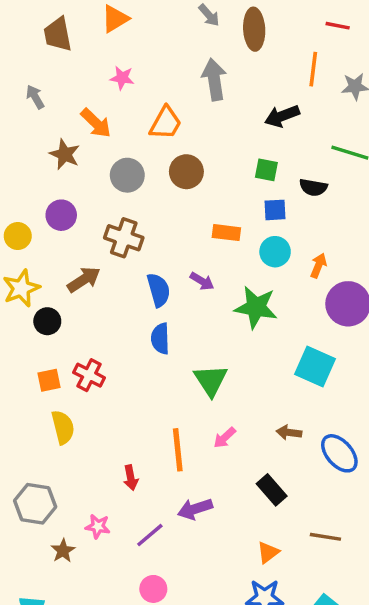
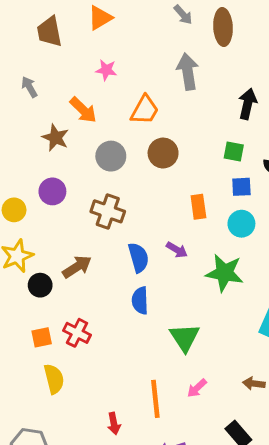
black arrow: (282, 116) -> (248, 104), turned 124
orange rectangle: (226, 233) -> (198, 207), turned 75
brown arrow: (84, 279) -> (77, 267), moved

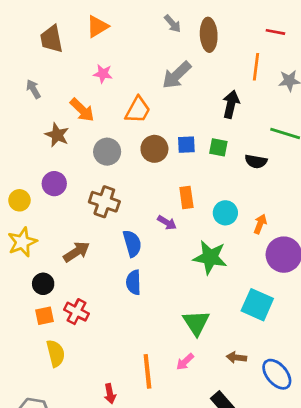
gray arrow: (188, 72) -> (177, 75), turned -124
blue square: (241, 187) -> (186, 145), moved
purple arrow: (177, 250) -> (167, 223), moved
black circle: (40, 285) -> (43, 284), moved
green triangle: (185, 337) -> (196, 323), moved

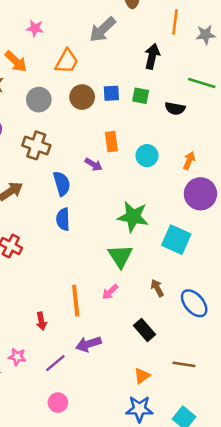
orange arrow: (260, 224) -> (189, 161), moved
green star: (210, 257) -> (133, 217), moved
brown arrow: (236, 358) -> (157, 288), turned 54

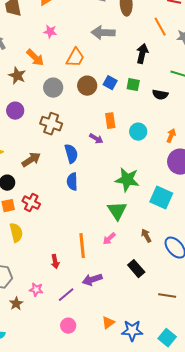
orange line: (175, 22) -> (160, 27), turned -36
gray arrow: (102, 30) -> (103, 33), turned 45
blue square: (111, 93) -> (110, 83), turned 32
orange triangle: (142, 376) -> (108, 323), moved

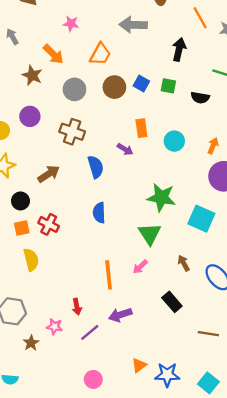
blue semicircle: (72, 182) -> (99, 213), moved
red arrow: (55, 262) -> (77, 307), moved
pink circle: (68, 326) -> (93, 379), moved

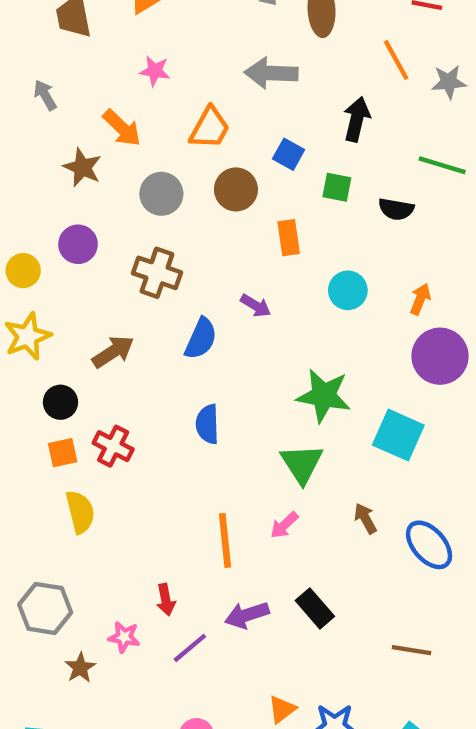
blue square: (141, 84) -> (289, 154), moved
orange rectangle: (141, 128) -> (289, 238), moved
blue semicircle: (96, 167) -> (201, 339), turned 40
black rectangle: (172, 302) -> (315, 608), moved

